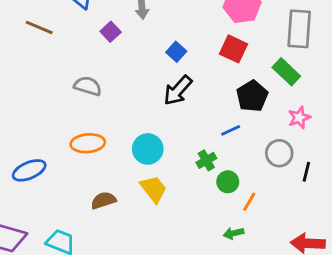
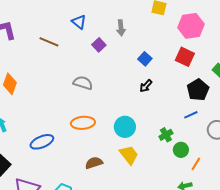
black arrow: (178, 90) -> (146, 86), size x0.6
blue line: (231, 130) -> (191, 115), moved

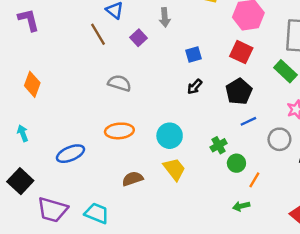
brown line: (49, 42) -> (98, 34), moved, turned 36
blue square: (145, 59) -> (193, 54), turned 32
black pentagon: (198, 90) -> (239, 92), moved

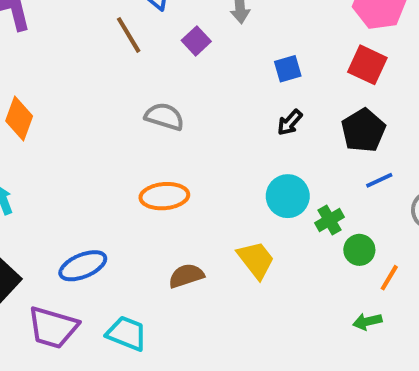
cyan circle: (170, 136) -> (288, 196), moved
blue ellipse: (70, 154) -> (83, 266), moved

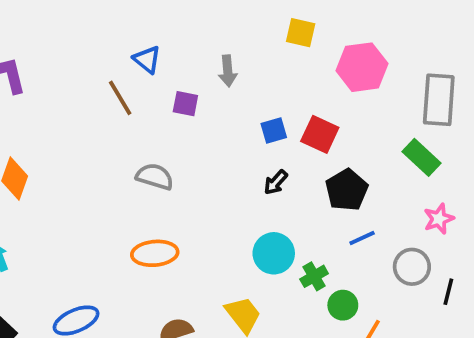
purple square: (196, 41) -> (185, 104), turned -36
red square: (367, 65) -> (320, 134), moved

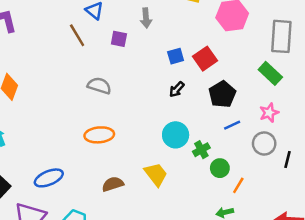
red square: (320, 134) -> (205, 59), turned 30
pink star: (439, 219) -> (269, 113), moved

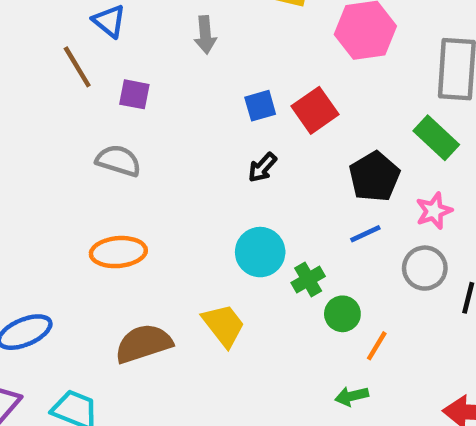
purple square: (119, 39) -> (134, 94), moved
black pentagon: (222, 94) -> (374, 177), moved
brown semicircle: (113, 184) -> (144, 344), size x1.4

